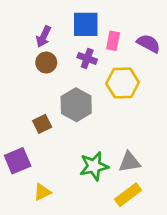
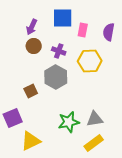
purple semicircle: (148, 43) -> (109, 32), turned -108
purple cross: (87, 58) -> (59, 51), moved
yellow triangle: (42, 192) -> (31, 141), size x1.5

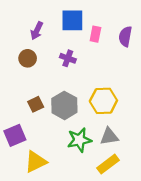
brown circle: (34, 46) -> (28, 58), moved
yellow hexagon: (90, 61) -> (103, 101), moved
gray hexagon: (56, 77) -> (64, 105), moved

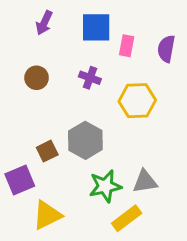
purple arrow: (37, 31) -> (44, 23), moved
yellow hexagon: (103, 101) -> (137, 101), moved
brown square: (36, 104) -> (47, 151), moved
yellow rectangle: (108, 164) -> (127, 218), moved

